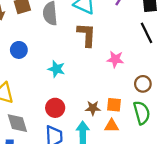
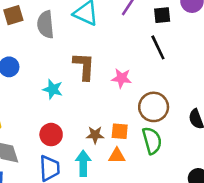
brown L-shape: (87, 35) -> (84, 66), moved
brown circle: (143, 84) -> (154, 107), size x1.5

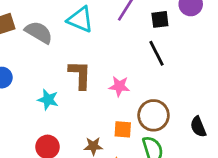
gray semicircle: (46, 24) -> (39, 32), turned 128
orange square: (120, 131) -> (123, 129), moved

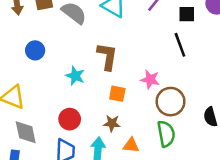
pink star: (119, 86) -> (150, 79), moved
orange square: (123, 129) -> (117, 94), moved

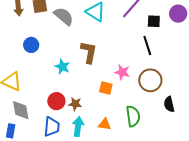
orange square: (117, 94) -> (106, 88), moved
brown circle: (171, 102) -> (150, 80), moved
brown star: (112, 123) -> (75, 104), moved

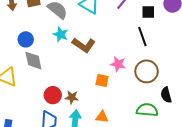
brown L-shape: (89, 52) -> (84, 45), turned 115
cyan star: (62, 67) -> (61, 34), moved
gray diamond: (21, 110) -> (33, 61), moved
green semicircle: (133, 116) -> (147, 110), moved, turned -75

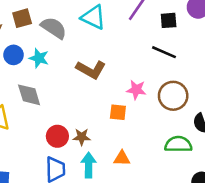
cyan star: (61, 34) -> (39, 58), moved
black line: (142, 37) -> (164, 52), turned -42
blue circle: (26, 39) -> (14, 55), moved

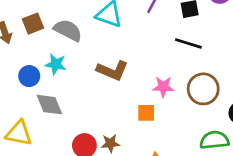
blue circle: (14, 55) -> (29, 76), moved

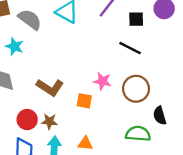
brown L-shape: (112, 70) -> (50, 87), moved

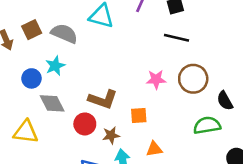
cyan star: (15, 46) -> (55, 66), turned -30
orange square: (84, 101) -> (139, 116), moved
red circle: (27, 120) -> (85, 124), moved

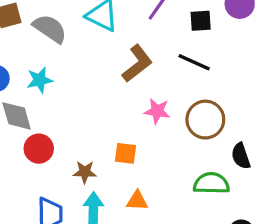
cyan star: (55, 66) -> (40, 80), moved
brown L-shape: (103, 99) -> (137, 64), moved, turned -68
red circle: (85, 124) -> (39, 149), moved

